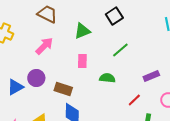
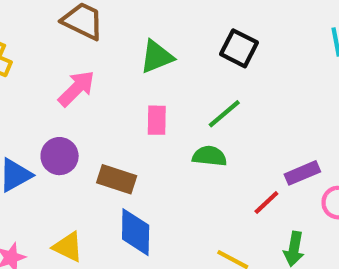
black square: (114, 16) -> (239, 48), moved, turned -30
green line: (120, 50) -> (224, 114), moved
purple rectangle: (151, 76) -> (302, 173), moved

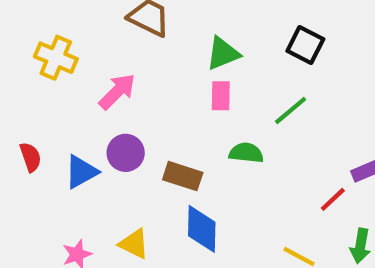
pink arrow: (76, 88) -> (117, 92), moved
pink rectangle: (157, 120) -> (221, 96), moved
green semicircle: (209, 156) -> (246, 153), moved

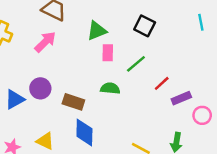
pink arrow: (117, 92) -> (45, 42), moved
pink rectangle: (221, 96) -> (108, 53), moved
red line: (333, 199) -> (162, 83), moved

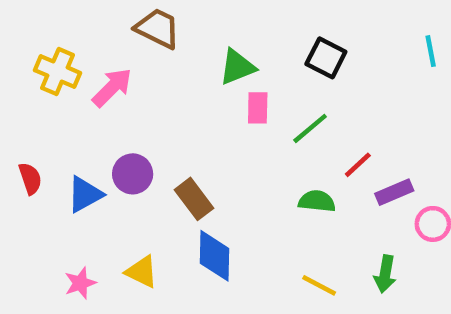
pink arrow: (45, 42) -> (112, 87), moved
green semicircle: (110, 88) -> (317, 201), moved
brown rectangle: (73, 102) -> (194, 199), turned 35

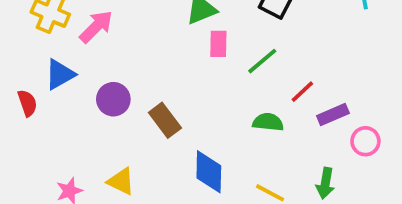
blue triangle: (85, 194) -> (60, 74), moved
blue diamond: (214, 256) -> (209, 172), moved

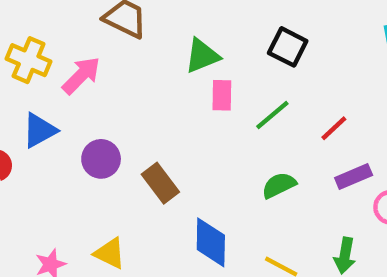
red line: (302, 92) -> (334, 128), moved
green semicircle: (268, 122) -> (279, 185), turned -32

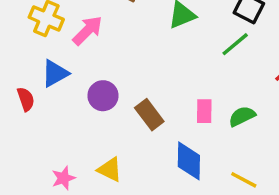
pink rectangle: (222, 95) -> (204, 111), moved
green line: (272, 115) -> (235, 44), moved

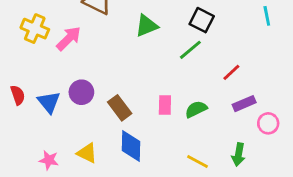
blue triangle: (55, 73) -> (49, 102), moved, turned -40
blue diamond: (189, 161) -> (131, 146), moved
pink star: (64, 178) -> (49, 160), turned 30

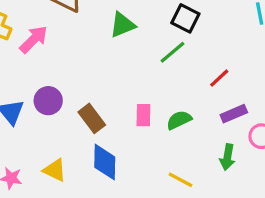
green arrow: (238, 154) -> (227, 157), moved

